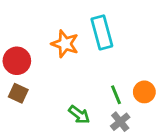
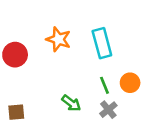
cyan rectangle: (102, 32) -> (102, 43), moved
brown square: (18, 93) -> (16, 112), moved, turned -30

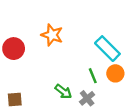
cyan rectangle: (102, 43) -> (107, 49), moved, turned -30
gray cross: (108, 110) -> (87, 98), moved

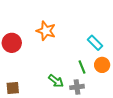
cyan rectangle: (107, 49) -> (95, 43), size x0.7
gray cross: (87, 98) -> (77, 87), turned 32

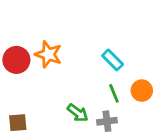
orange star: (46, 31) -> (48, 54), moved
cyan rectangle: (95, 43) -> (113, 60), moved

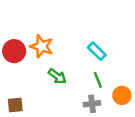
orange circle: (142, 91) -> (122, 95), moved
green arrow: (78, 113) -> (57, 76), moved

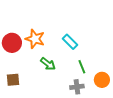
cyan rectangle: (97, 51) -> (70, 42), moved
brown square: (15, 105) -> (13, 80), moved

